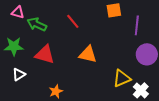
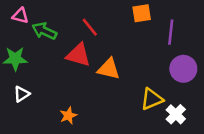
red triangle: (45, 54) -> (78, 55), moved

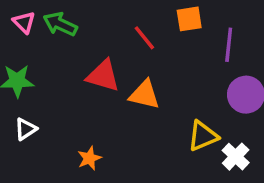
pink triangle: (20, 16) -> (24, 22), turned 30
red line: (90, 27) -> (144, 38), moved
green arrow: (44, 31) -> (60, 24), moved

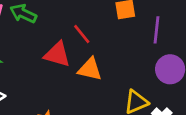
red line: (144, 38) -> (82, 34), moved

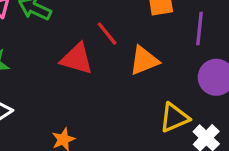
orange triangle: (90, 69) -> (144, 60), moved, turned -35

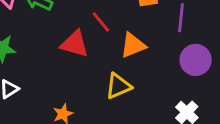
yellow triangle: (174, 118) -> (118, 86), moved

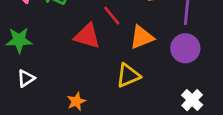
purple circle: (196, 60) -> (185, 48), moved

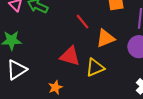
red triangle: (87, 36) -> (70, 56), moved
white triangle: (26, 78) -> (17, 70), size x1.5

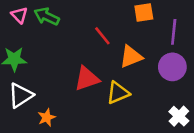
red triangle: (70, 56) -> (87, 79), turned -35
orange star: (55, 87) -> (47, 117), moved

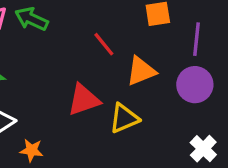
orange star: (47, 117) -> (31, 150), turned 30

